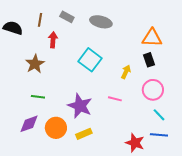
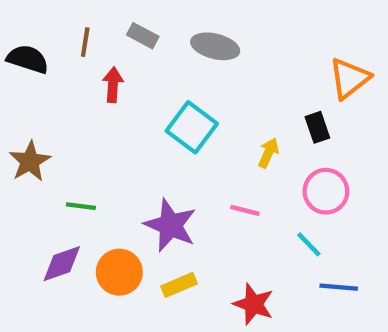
orange triangle: (152, 38) -> (349, 78), moved, turned -40
brown star: (35, 64) -> (30, 161), moved
cyan line: (159, 115) -> (309, 244), moved
red star: (135, 143) -> (253, 304), moved

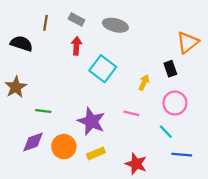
black semicircle: (28, 59) -> (21, 44), moved
red arrow: (113, 85) -> (76, 46), moved

